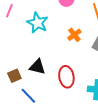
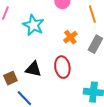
red ellipse: (66, 77) -> (62, 67), moved

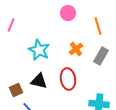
cyan star: (33, 25) -> (39, 50), moved

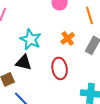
black triangle: (39, 81) -> (24, 62), moved

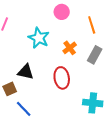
cyan star: (31, 39) -> (39, 38), moved

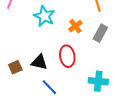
black triangle: (26, 72) -> (39, 62), moved
blue line: (24, 109) -> (49, 87), moved

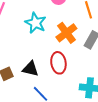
orange cross: (75, 26) -> (66, 33), size x1.5

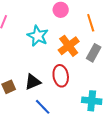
black triangle: (30, 69) -> (33, 82), turned -36

